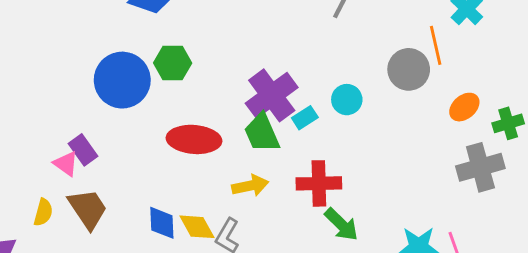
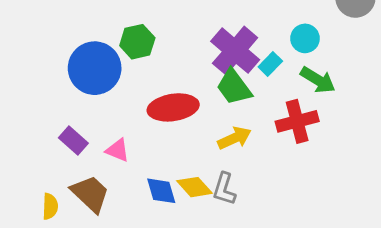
pink triangle: (66, 164) -> (118, 150), moved
green arrow: (341, 224) -> (318, 80), moved

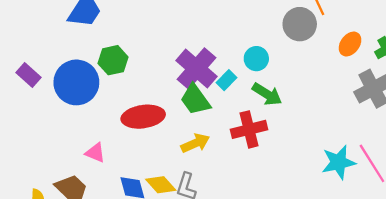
purple rectangle: (73, 141) -> (28, 75), moved

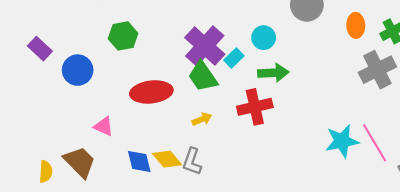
orange ellipse: (350, 44) -> (356, 25), turned -40
blue circle: (76, 82) -> (78, 70), moved, size x0.7
green arrow: (267, 94) -> (273, 73), turned -36
yellow arrow: (195, 143) -> (202, 119), size x0.7

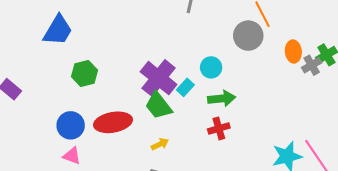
blue circle: (78, 70) -> (71, 125), moved
gray cross: (377, 70) -> (312, 65), moved, size x0.6
red cross: (255, 107) -> (219, 128), moved, size x0.7

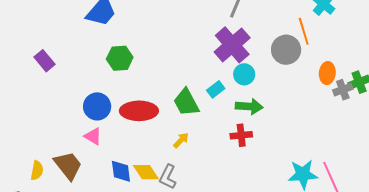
purple cross: (159, 78) -> (232, 45), moved
yellow arrow: (160, 144) -> (181, 140), turned -30

